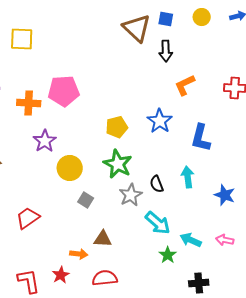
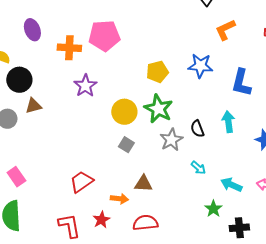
blue star: (160, 121) -> (200, 66), turned -30
yellow circle: (70, 168) -> (124, 112), moved
red trapezoid: (28, 218) -> (81, 182), moved
cyan arrow: (158, 223) -> (198, 168), size x0.6
green star: (168, 255) -> (213, 209), moved

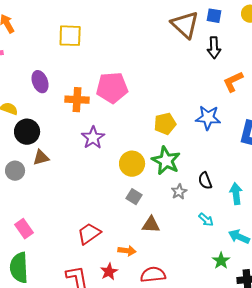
cyan arrow: (228, 122) -> (236, 194), moved
gray star: (171, 140) -> (179, 192), size x0.7
brown triangle: (143, 184) -> (151, 225), moved

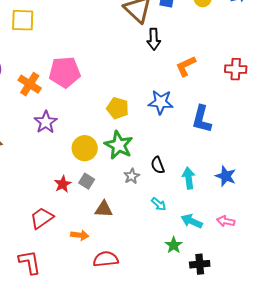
black arrow: (214, 48) -> (154, 39), moved
orange cross: (77, 100) -> (30, 84), turned 30
yellow pentagon: (165, 124) -> (118, 108), turned 30
red star: (109, 272) -> (63, 184), moved

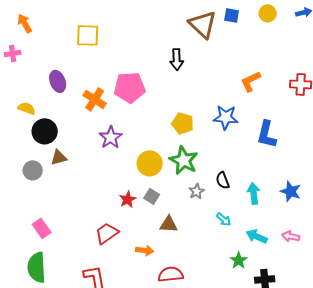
black arrow: (154, 39) -> (177, 59), moved

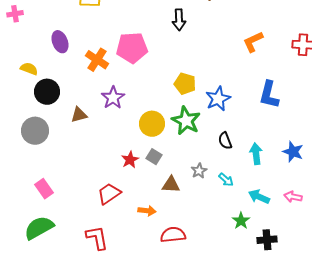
blue star: (226, 117) -> (218, 99), moved, turned -30
brown triangle: (59, 157) -> (79, 115), moved
gray circle: (33, 170) -> (35, 131), size x1.4
gray star: (197, 191) -> (199, 171), moved
green semicircle: (37, 267) -> (39, 228), turned 64

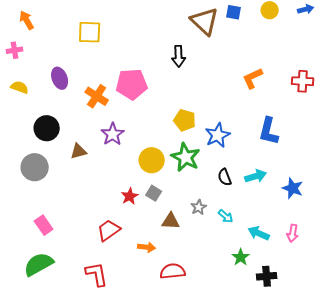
yellow semicircle: (29, 69) -> (20, 87), moved
cyan arrow: (256, 154) -> (256, 176), moved, turned 80
pink arrow: (293, 197) -> (293, 233), turned -90

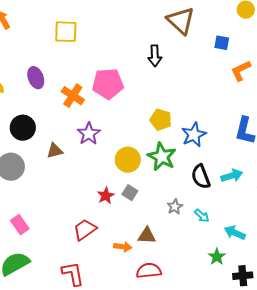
blue square: (234, 12) -> (222, 43), moved
orange L-shape: (253, 78) -> (241, 71), moved
black semicircle: (225, 177) -> (201, 177), size x1.4
brown triangle: (171, 221) -> (147, 236), moved

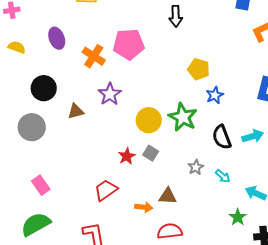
yellow pentagon: (161, 120) -> (199, 69), moved
blue star: (194, 135) -> (215, 95), size x0.7

